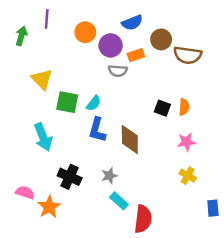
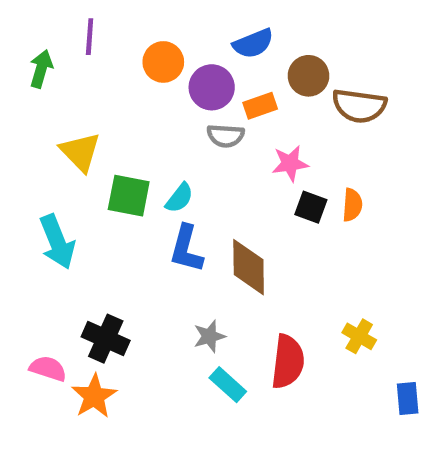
cyan arrow: (43, 137) -> (57, 242), moved
pink star: (186, 142) -> (290, 163), moved
black cross: (70, 177) -> (106, 339), moved
red semicircle: (143, 219) -> (288, 362), moved

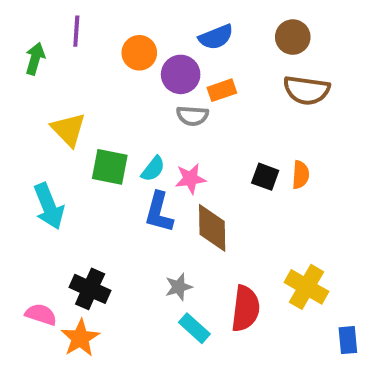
brown circle: (308, 76) -> (293, 37), moved
pink star: (290, 163) -> (190, 179), moved
yellow cross: (359, 336) -> (307, 287), size x1.5

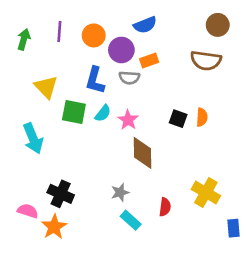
purple line: (76, 31) -> (59, 31), moved
brown circle: (293, 37) -> (218, 25), moved
pink star: (190, 179) -> (128, 120), turned -30
blue L-shape: (159, 212) -> (95, 80), moved
red semicircle: (246, 309) -> (165, 207), size x0.6

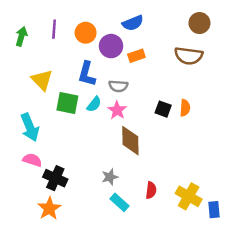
gray semicircle: (129, 78) -> (118, 86), moved
yellow cross: (206, 192) -> (189, 196), moved
pink semicircle: (28, 211) -> (32, 160), moved

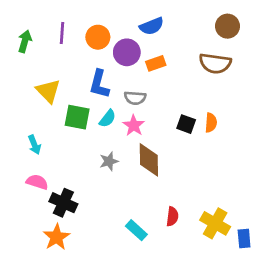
cyan arrow: (30, 127) -> (34, 145), size x0.6
gray star: (110, 177) -> (109, 161), moved

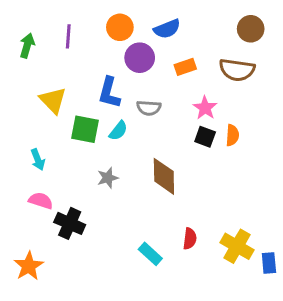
orange circle: (98, 37) -> (120, 27), moved
orange rectangle: (156, 63) -> (185, 67), moved
pink star: (134, 125) -> (205, 108), moved
gray star: (109, 161) -> (108, 178), moved
orange star: (56, 237) -> (29, 266), moved

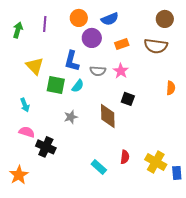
pink star: (205, 108) -> (121, 71), moved
orange semicircle: (232, 135) -> (171, 88), moved
black square: (205, 137) -> (128, 99), moved

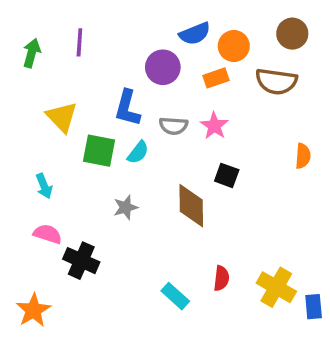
orange circle: (79, 18) -> (234, 46), moved

